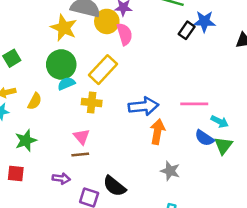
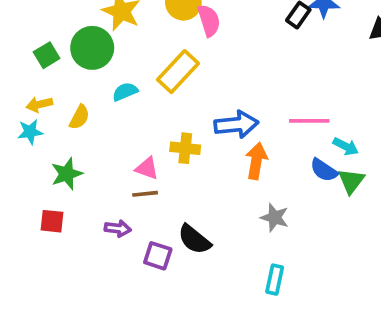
green circle: (61, 65) -> (92, 48), moved
yellow cross: (92, 103) -> (185, 148), moved
pink triangle: (81, 137) -> (147, 168), turned -30

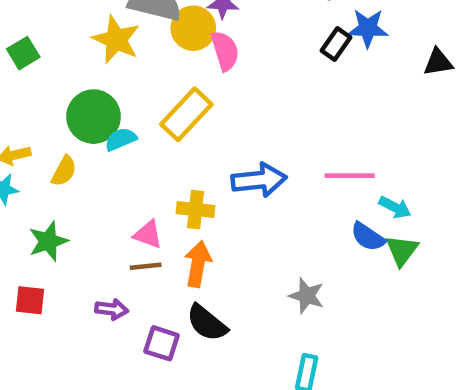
green circle: (92, 48) -> (94, 117), moved
green square: (47, 55) -> (23, 53), moved
orange arrow: (256, 161) -> (198, 264), moved

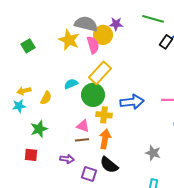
pink semicircle: (225, 51) -> (93, 45), moved
green circle: (94, 117) -> (93, 95), moved

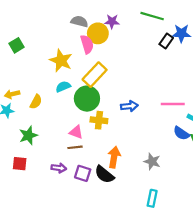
gray semicircle: (86, 24) -> (79, 21), size x0.7
yellow star: (69, 40) -> (61, 61), moved
blue arrow: (132, 102) -> (129, 106), size x0.7
orange arrow: (105, 139) -> (114, 157), moved
purple square: (89, 174) -> (83, 173), moved

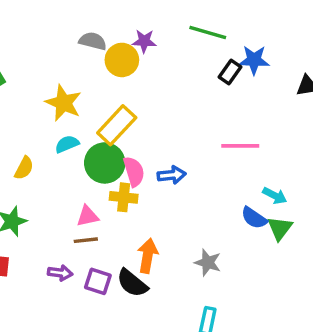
pink semicircle: (87, 44) -> (134, 172), moved
pink line: (173, 104) -> (240, 146), moved
pink triangle: (76, 132) -> (88, 216), turned -32

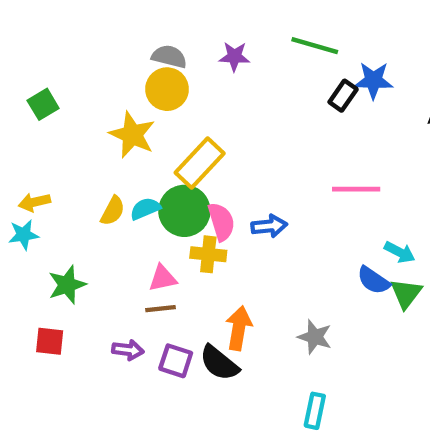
yellow circle: (122, 60) -> (167, 89), moved
cyan semicircle: (67, 144) -> (145, 209), moved
yellow semicircle: (24, 168) -> (113, 211), moved

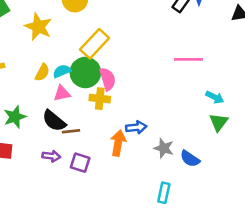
yellow star: (132, 135) -> (38, 27), moved
blue arrow: (269, 226) -> (136, 127), moved
pink triangle: (163, 278) -> (62, 93), moved
blue semicircle: (373, 280) -> (190, 159), moved
black semicircle: (219, 363) -> (54, 121), moved

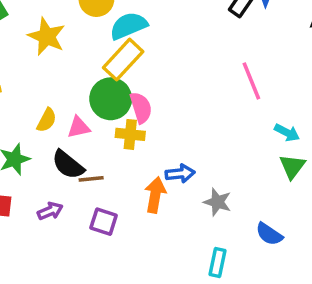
pink line: (189, 59) -> (251, 81), turned 68
cyan semicircle: (62, 71) -> (128, 26), moved, size x1.5
yellow semicircle: (42, 72) -> (47, 120), moved
purple arrow: (51, 156) -> (50, 211), moved, turned -30
blue semicircle: (190, 159) -> (269, 234), moved

